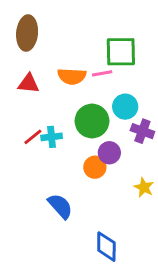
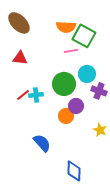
brown ellipse: (27, 33) -> (19, 23), turned -50
green square: (121, 52) -> (84, 36), turned 30
orange semicircle: (72, 76) -> (66, 27), moved

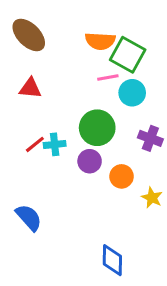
cyan circle: (87, 74) -> (132, 93), moved
purple circle: (76, 106) -> (90, 161), moved
orange circle: (66, 116) -> (122, 176), moved
blue semicircle: (42, 143) -> (29, 217), moved

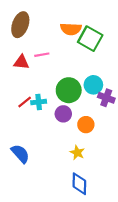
brown ellipse: (29, 35) -> (20, 25), turned 65
pink line: (108, 78) -> (42, 55), moved
cyan circle: (132, 93) -> (93, 85), moved
yellow star: (152, 198) -> (77, 153), moved

